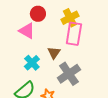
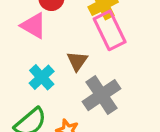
pink rectangle: (74, 34) -> (110, 30), turned -35

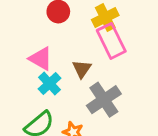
pink triangle: (34, 26) -> (41, 59), moved

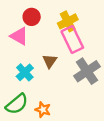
pink triangle: (41, 59) -> (19, 36), moved
gray cross: (104, 100) -> (87, 71), moved

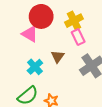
red circle: (32, 17) -> (41, 16), size x1.5
pink rectangle: (72, 40) -> (78, 37), size x0.7

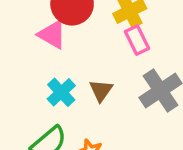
brown triangle: (58, 57) -> (101, 90), moved

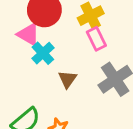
cyan cross: (61, 92) -> (43, 53), moved

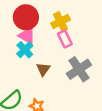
pink triangle: (28, 34) -> (27, 36), moved

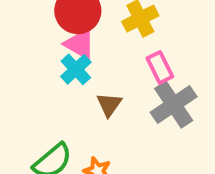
pink rectangle: (65, 39) -> (160, 67), moved

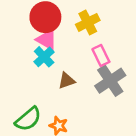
brown triangle: (109, 105) -> (67, 81), turned 36

